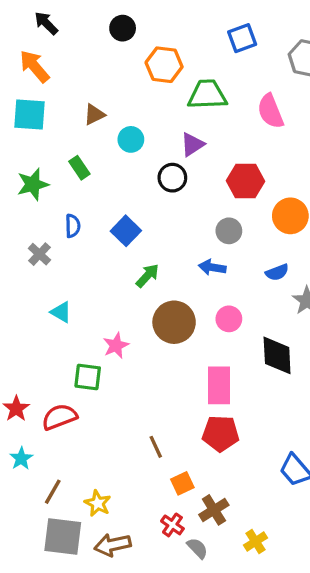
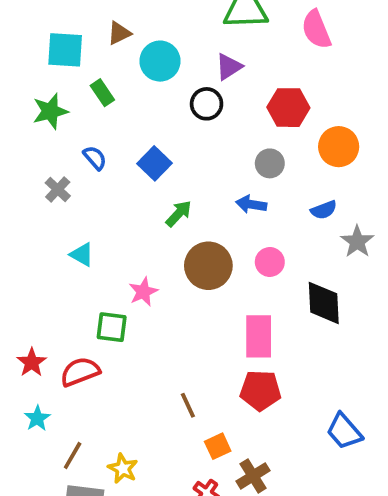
cyan square: (30, 115) -> (65, 50), moved
cyan circle: (131, 139) -> (160, 61), size x1.4
blue semicircle: (73, 226) -> (95, 158), turned -40

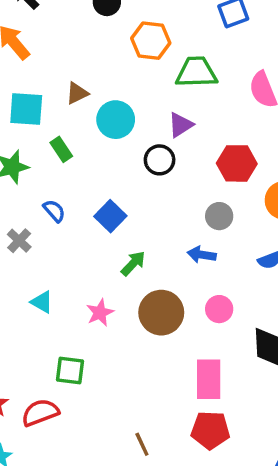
pink star: (143, 292) -> (100, 313), moved

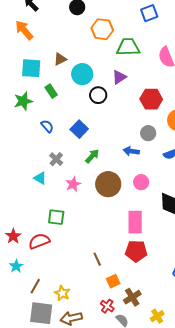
black circle: (160, 160) -> (98, 95), moved
gray circle: (219, 216) -> (148, 133), moved
gray cross: (19, 241) -> (56, 159), moved

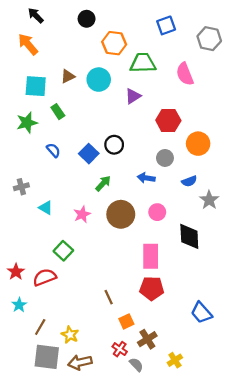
cyan circle: (82, 74) -> (99, 80), moved
black circle: (98, 95) -> (114, 145), moved
gray cross: (56, 159) -> (21, 187), moved, turned 32
green square: (56, 217) -> (63, 251), turned 36

